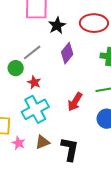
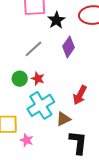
green circle: (16, 68) -> (20, 79), moved
brown triangle: (42, 142) -> (63, 119), moved

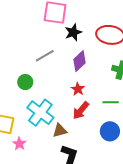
red star: (38, 79) -> (78, 89), moved
cyan cross: (41, 105) -> (40, 113), turned -32

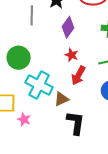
gray line: (45, 56) -> (32, 15), moved, turned -48
green circle: (25, 82) -> (19, 58), size x1.5

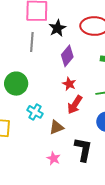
cyan cross: (39, 85) -> (35, 112), size x0.6
pink star: (24, 119) -> (53, 158), moved
black L-shape: (76, 123) -> (83, 149), moved

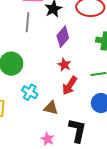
brown triangle: (57, 127) -> (51, 108), turned 35

